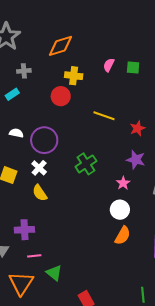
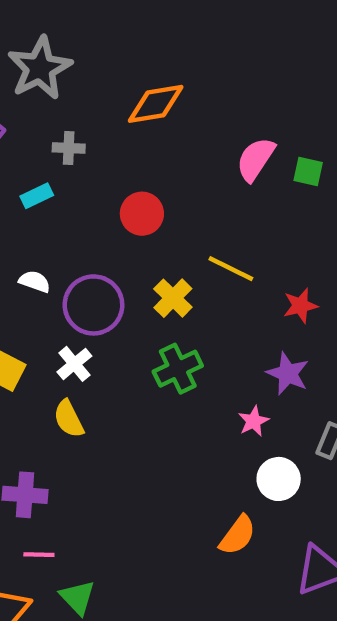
pink semicircle: (109, 65) -> (256, 159), size x1.5
yellow cross: (74, 76) -> (173, 298), moved, turned 30
white circle: (120, 210) -> (279, 479), moved

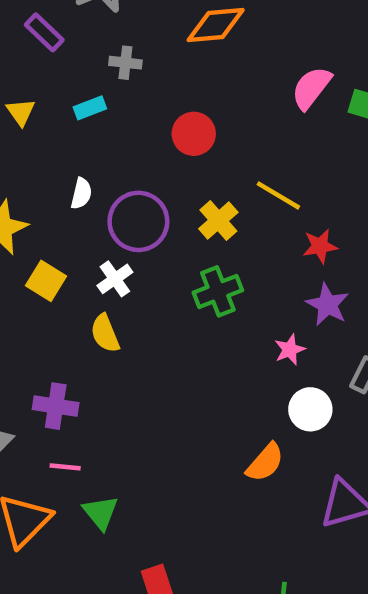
white semicircle: (35, 281) -> (81, 194), turned 80
red star: (300, 306) -> (320, 246), moved

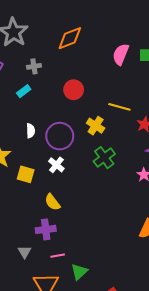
yellow semicircle: (105, 333) -> (52, 202), moved
green triangle: (100, 513) -> (79, 272), turned 42

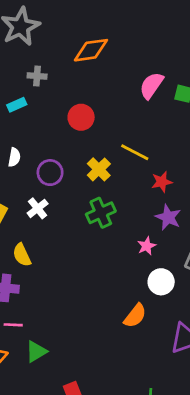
purple circle: (60, 136) -> (50, 173), size x0.7

